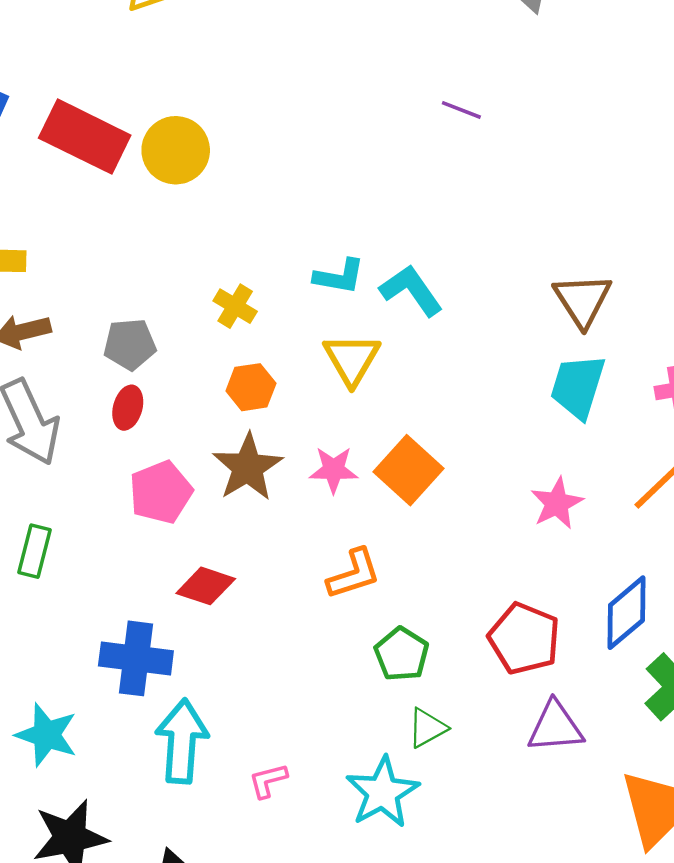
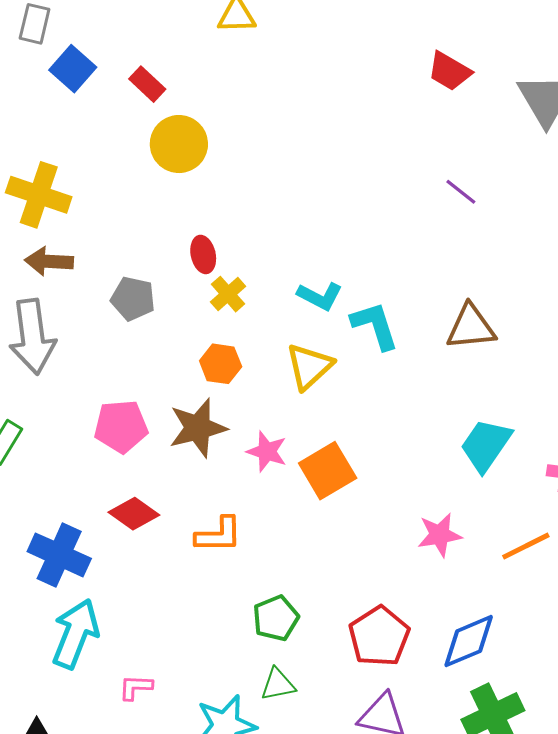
red rectangle: (85, 137) -> (147, 84), moved, size x0.5
yellow circle: (176, 150) -> (179, 144), moved
brown triangle: (583, 300) -> (471, 327), moved, turned 40
red ellipse: (128, 408) -> (203, 254), moved, turned -45
orange L-shape: (354, 574) -> (219, 535), moved

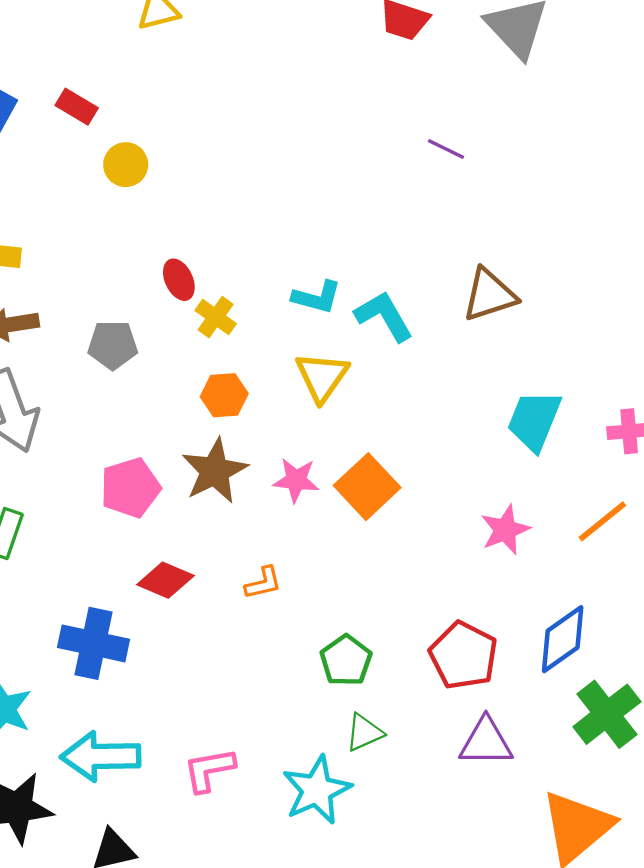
yellow circle: (179, 144) -> (126, 165), size x0.7
orange L-shape: (219, 535) -> (263, 583), size x0.7
cyan arrow: (76, 634) -> (101, 756), moved, turned -100
pink L-shape: (136, 687) -> (209, 770), size x1.4

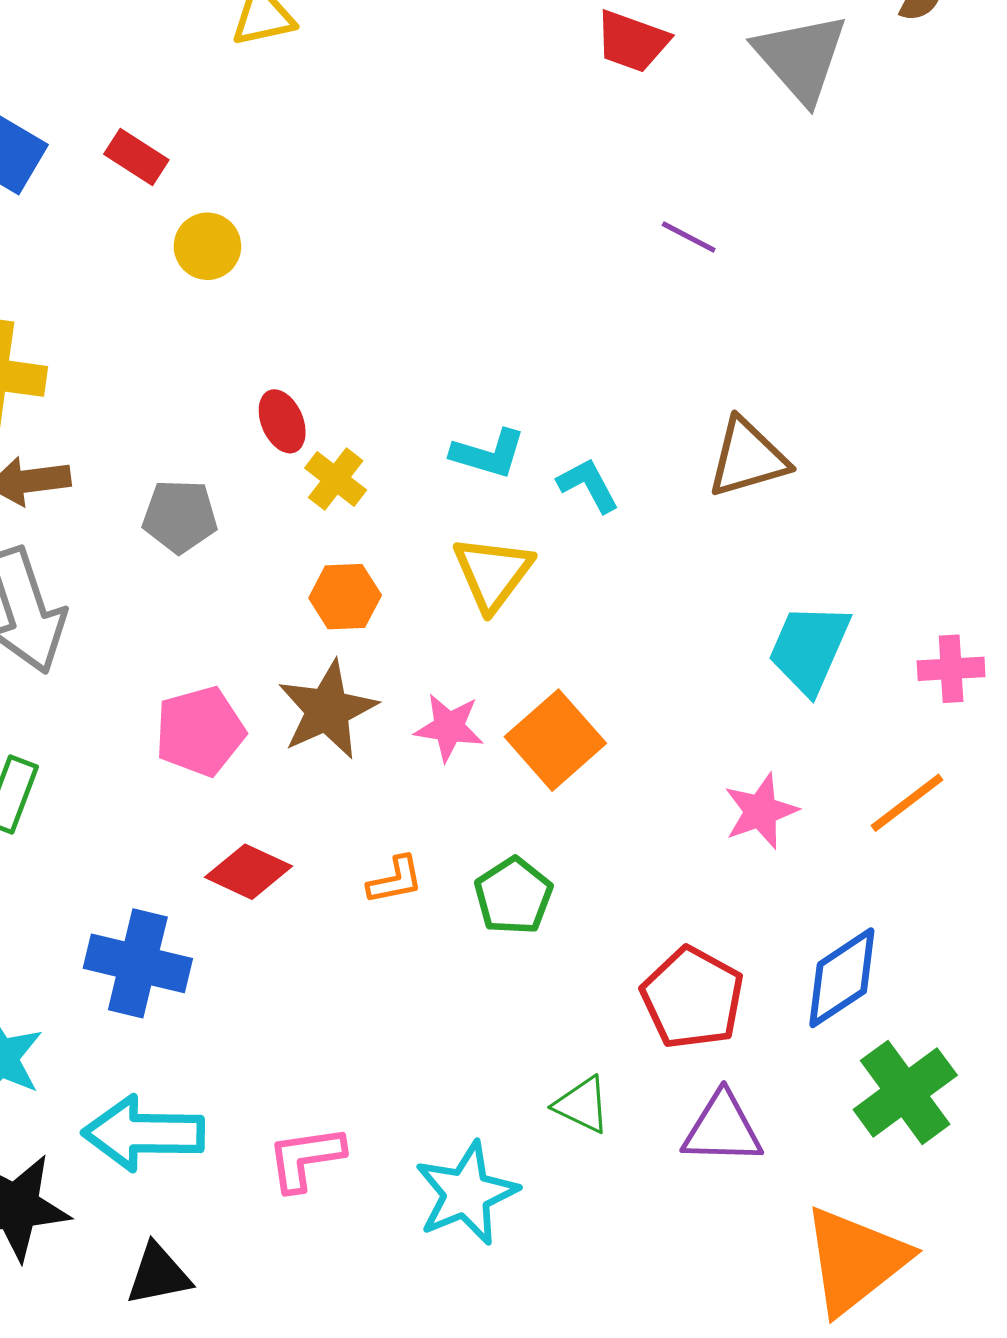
cyan L-shape: (384, 316) -> (588, 485), size x0.7
green pentagon: (346, 661) -> (513, 896), moved
green triangle: (364, 733) -> (582, 1105), moved, turned 48

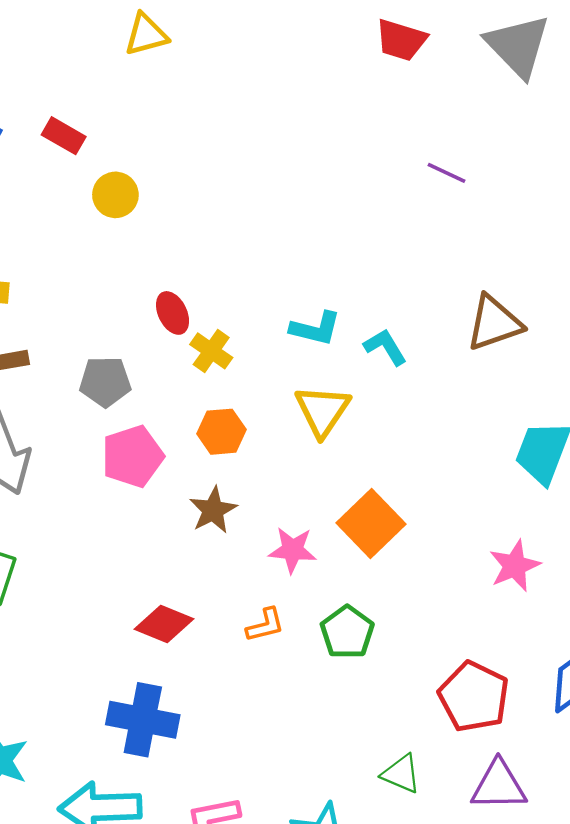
brown star: (327, 710) -> (213, 510), size x0.7
pink star: (449, 727) -> (293, 550), moved
pink pentagon: (200, 731) -> (133, 456), moved
blue cross: (138, 963) -> (143, 720), moved

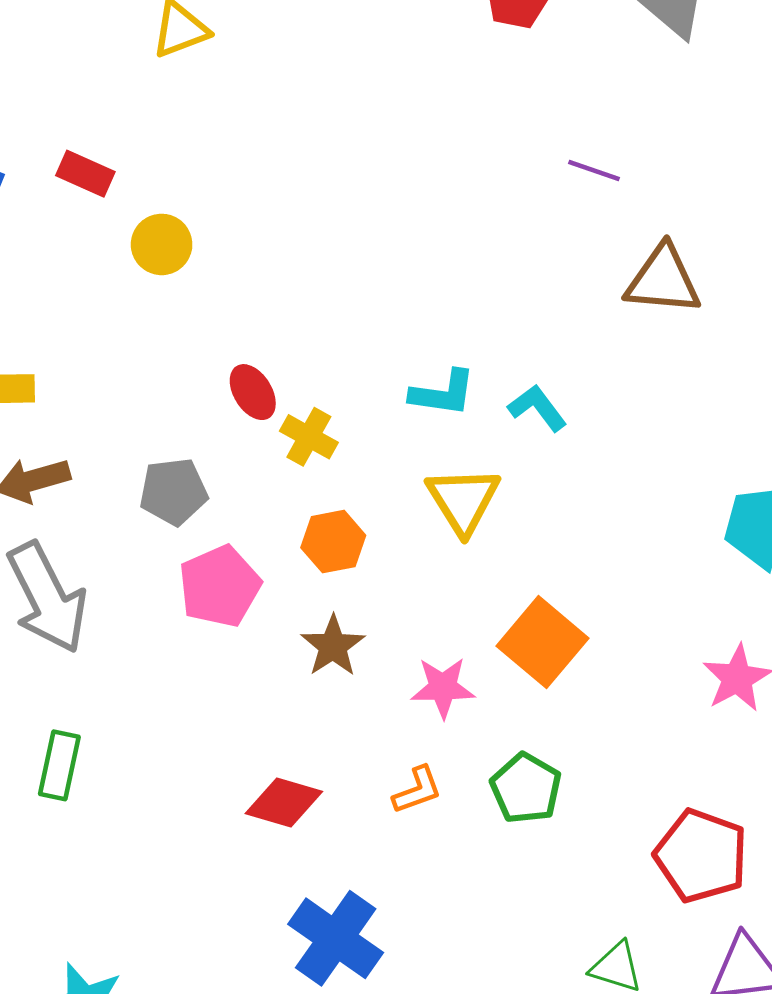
brown triangle: (494, 323) -> (663, 280), moved, turned 30
blue cross: (143, 720) -> (336, 938), moved, turned 30

